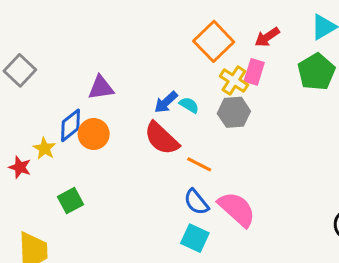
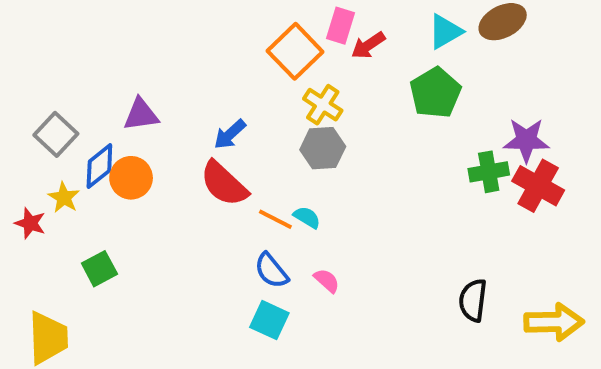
gray square: (20, 70) -> (56, 134), moved
pink rectangle: (254, 72) -> (341, 26), moved
cyan semicircle: (189, 105) -> (307, 217), moved
pink semicircle: (237, 209) -> (327, 281), size x0.5

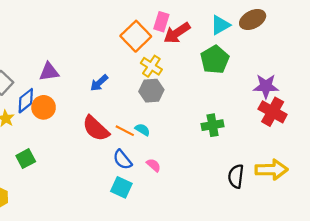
red arrow: (368, 45) -> (177, 33), size x1.4
green cross: (489, 172) -> (213, 125), moved
red semicircle: (224, 184) -> (96, 128), moved
yellow arrow: (554, 322) -> (271, 170), moved

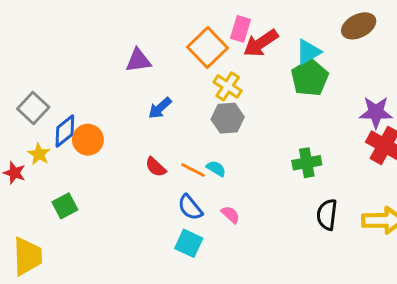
cyan triangle: (220, 25) -> (308, 52), moved
purple triangle: (49, 72) -> (138, 60), moved
red semicircle: (96, 128) -> (156, 167), size x0.6
black semicircle: (236, 176) -> (327, 215), moved

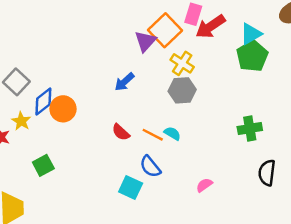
purple triangle: (138, 60) -> (145, 41), moved, turned -40
pink semicircle: (230, 215) -> (204, 185), moved, turned -77
cyan square: (189, 243) -> (131, 187), moved

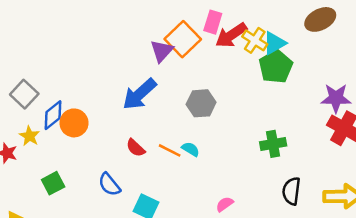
yellow cross: (182, 63) -> (255, 40), moved
blue arrow: (124, 82) -> (139, 94), size x1.6
blue semicircle: (150, 167) -> (109, 184), moved

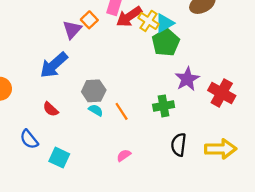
orange square: (183, 39) -> (89, 20), size x0.6
purple star: (336, 98) -> (187, 79), moved, turned -30
gray hexagon: (201, 103) -> (94, 91), moved
orange line: (170, 150) -> (122, 111), moved, turned 30

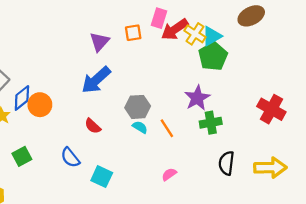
orange square: (89, 20) -> (133, 33), turned 35
purple triangle: (72, 30) -> (99, 42), moved
purple star: (187, 79) -> (197, 98), moved

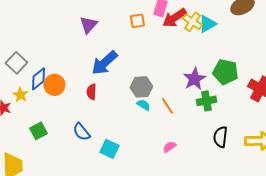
purple triangle: (99, 42) -> (88, 25), moved
green pentagon: (213, 56) -> (225, 72), moved, turned -30
red semicircle: (93, 126) -> (91, 92), moved, turned 49

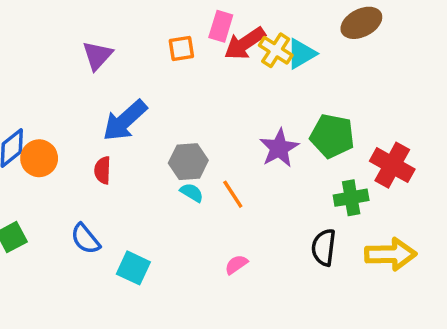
green cross: (206, 101) -> (351, 198), moved

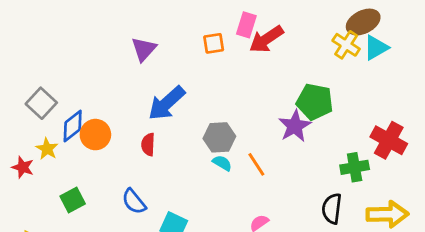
yellow cross: (276, 50) -> (346, 45), moved
cyan triangle: (301, 54) -> (376, 48), moved
green pentagon: (332, 136) -> (315, 102), moved

